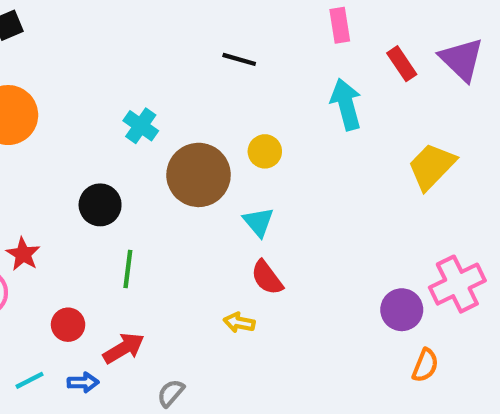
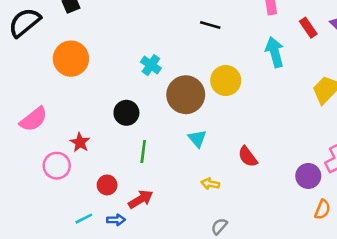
yellow circle: (265, 151) -> (226, 81), size x1.5
cyan triangle: (258, 222) -> (197, 139), moved
red semicircle: (267, 278) -> (248, 157), moved
gray semicircle: (171, 393) -> (219, 226), moved

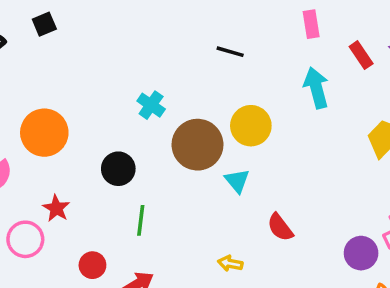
orange circle: (71, 59) -> (44, 133), moved
cyan triangle: (197, 139) -> (237, 181), moved

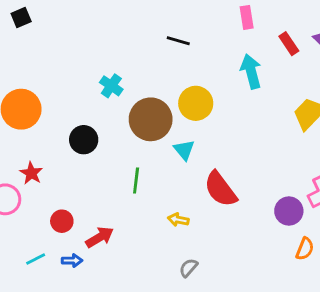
green line: (141, 220) -> (136, 180), moved
red semicircle: (280, 227) -> (220, 189), size x1.5

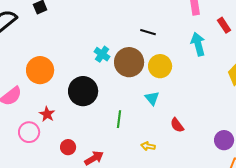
black line: (178, 41) -> (148, 32), moved
brown circle: (151, 119) -> (129, 62), moved
black circle: (84, 140) -> (83, 91), size x1.5
red semicircle: (220, 189) -> (177, 125), size x0.6

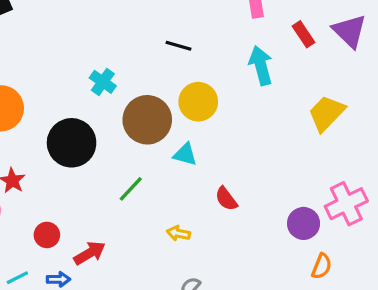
brown circle: (129, 62) -> (147, 120), moved
cyan triangle: (152, 98) -> (185, 154), turned -35
green line: (119, 119) -> (131, 189), turned 36

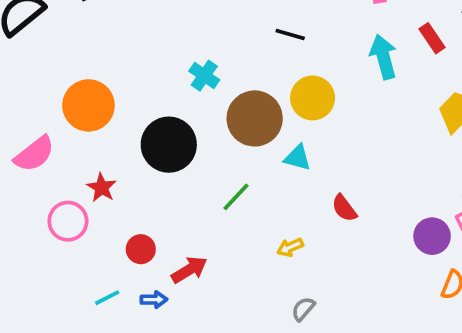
red rectangle: (304, 34) -> (432, 38), moved
yellow arrow: (178, 233) -> (290, 247), turned -35

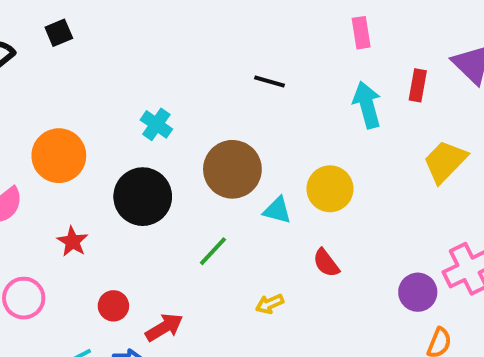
red rectangle: (432, 38) -> (418, 85), turned 44
cyan cross: (204, 76) -> (156, 124), moved
yellow circle: (313, 98) -> (330, 189), moved
pink circle: (68, 221) -> (24, 298), moved

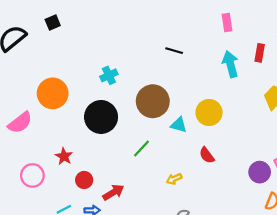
cyan cross: (156, 124) -> (109, 75), turned 30
red star: (72, 241) -> (64, 156), moved

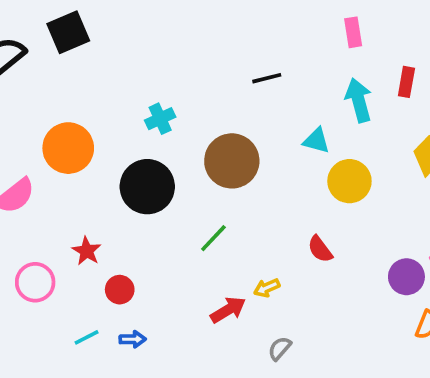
black square: (53, 23) -> (68, 32), size x1.6
black line: (174, 51) -> (267, 78), turned -30
yellow circle: (209, 112) -> (349, 181), moved
cyan triangle: (179, 125) -> (316, 141), moved
red arrow: (113, 192) -> (228, 310), moved

